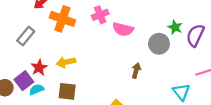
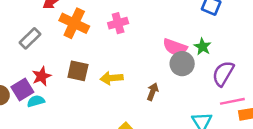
pink semicircle: (123, 29) -> (175, 47), moved
purple semicircle: (195, 35) -> (223, 73), moved
yellow arrow: (66, 62) -> (112, 78), moved
brown square: (67, 91) -> (78, 71), moved

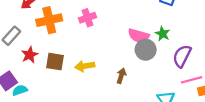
orange cross: (74, 23) -> (49, 20), turned -35
red star: (42, 76) -> (30, 55), moved

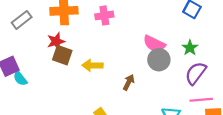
green star: (163, 34) -> (190, 48), moved
red star: (30, 55) -> (56, 41), moved
cyan semicircle: (20, 90) -> (20, 78), turned -120

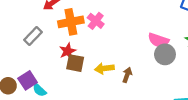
pink cross: (104, 15) -> (96, 21), moved, turned -35
brown arrow: (129, 82) -> (127, 75), moved

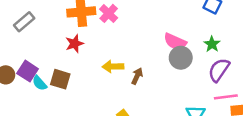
gray rectangle: (33, 36) -> (24, 22), moved
brown square: (75, 63) -> (60, 79), moved
purple square: (28, 80) -> (28, 71), turned -30

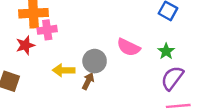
pink cross: (109, 13) -> (47, 30), moved, turned 36
gray circle: (181, 58) -> (95, 61), moved

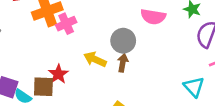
red star: (25, 45) -> (58, 74), moved
yellow arrow: (64, 70) -> (95, 59), turned 40

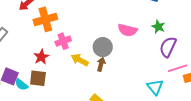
pink cross: (66, 24) -> (63, 41), moved
red star: (58, 74) -> (41, 57), moved

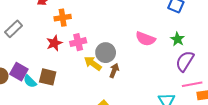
orange cross: (45, 19) -> (63, 18), size x0.7
gray circle: (103, 47) -> (106, 53), moved
red star: (41, 57) -> (54, 43), moved

